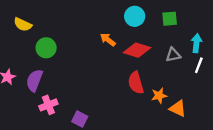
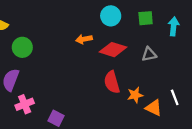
orange arrow: (108, 40) -> (84, 39), turned -49
cyan arrow: (196, 43) -> (174, 26), moved
white line: (199, 65) -> (175, 97), moved, turned -42

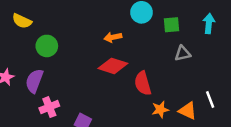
green square: (146, 18) -> (171, 25), moved
red diamond: (113, 50) -> (113, 66), moved
orange star: (135, 95) -> (160, 110), moved

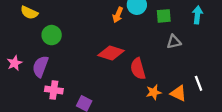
orange arrow: (113, 37) -> (118, 15), moved, turned -56
pink cross: (49, 107) -> (54, 90), turned 30

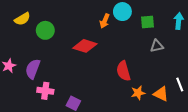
yellow semicircle: (29, 13) -> (22, 19), turned -56
green circle: (52, 35) -> (45, 30), moved
red diamond: (111, 53) -> (85, 46), moved

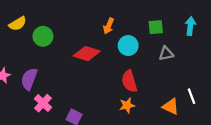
cyan circle: (122, 12) -> (128, 46), moved
pink cross: (45, 91) -> (43, 103), turned 35
orange star: (138, 93) -> (127, 105), moved

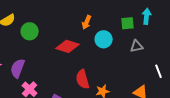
cyan arrow: (190, 26) -> (147, 16), moved
red semicircle: (129, 81) -> (83, 79), moved
white line: (191, 96) -> (159, 71), moved

